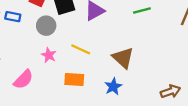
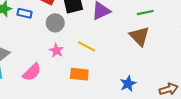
brown triangle: (123, 58) -> (139, 36), moved
blue star: (113, 87) -> (128, 84), moved

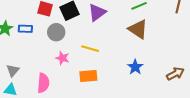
pink semicircle: (32, 72) -> (43, 83), turned -30
blue star: (128, 84) -> (135, 67), moved

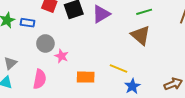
gray circle: (56, 32) -> (45, 43), moved
yellow line: (90, 49) -> (118, 69), moved
blue star: (135, 67) -> (132, 86), moved

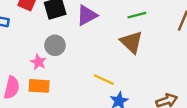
gray circle: (45, 43) -> (55, 45), moved
orange rectangle: (86, 77) -> (39, 86), moved

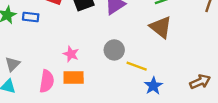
gray circle: (55, 45) -> (114, 50), moved

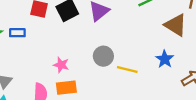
brown triangle: (161, 27) -> (176, 25), moved
blue star: (153, 86) -> (165, 59), moved

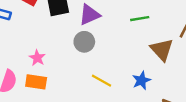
gray circle: (103, 56) -> (84, 42), moved

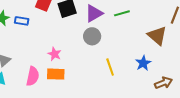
green line: (140, 19) -> (122, 13), moved
yellow line: (102, 81) -> (110, 67), turned 48

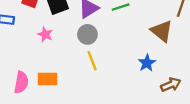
pink star: (54, 54) -> (45, 34), moved
yellow line: (110, 67) -> (92, 61), moved

